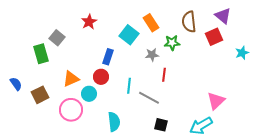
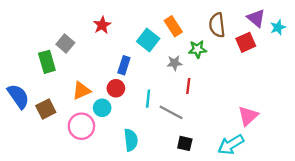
cyan star: (242, 53) -> (278, 27), moved
blue semicircle: (16, 84) -> (18, 96), size x1.6

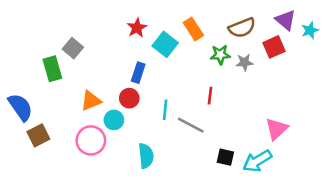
red star: (102, 25) -> (137, 28), moved
brown semicircle: (217, 25) -> (242, 28), turned -105
gray star: (175, 63) -> (245, 62), moved
brown square: (46, 109) -> (38, 135), moved
black square: (185, 143) -> (225, 157), moved

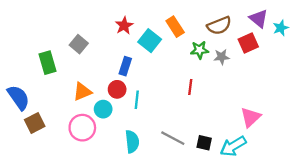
gray square: (73, 48) -> (79, 44), moved
cyan line: (165, 110) -> (137, 100), moved
gray line: (191, 125) -> (173, 138), moved

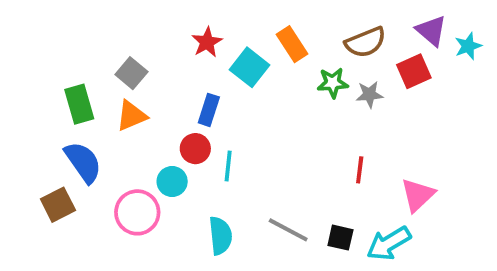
red line: (190, 87) -> (360, 170), moved
orange triangle: (82, 92) -> (131, 116), moved
blue semicircle: (18, 97) -> (83, 162), moved

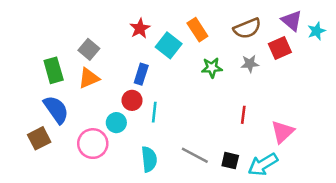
green star: (333, 83) -> (212, 68), moved

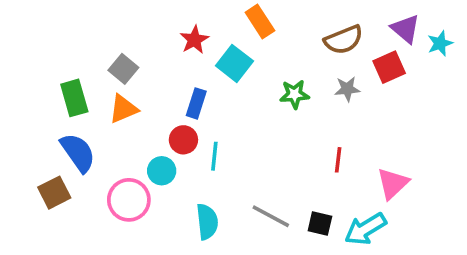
orange rectangle: (197, 30) -> (260, 22), moved

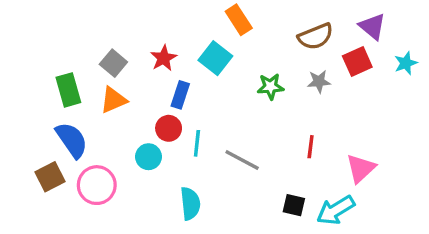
red star: (194, 40) -> (164, 58), moved
cyan star: (440, 43) -> (406, 63), moved
pink circle: (129, 200) -> (97, 185), moved
gray line: (271, 216) -> (242, 160), moved

